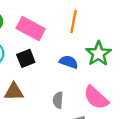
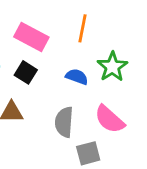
black square: (26, 58) -> (26, 72), turned -36
gray semicircle: (58, 100) -> (64, 122), size x1.5

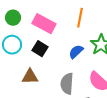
blue semicircle: (77, 77) -> (76, 52), turned -63

